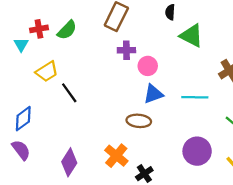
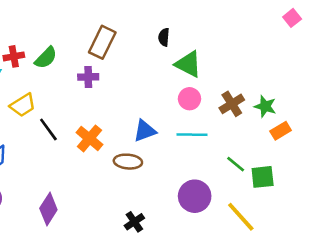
purple cross: (126, 50) -> (88, 77), moved
pink circle: (148, 66) -> (189, 99), moved
orange cross: (116, 156) -> (89, 138), moved

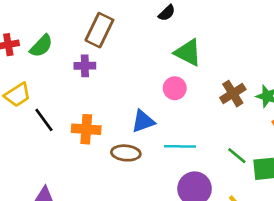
black semicircle: (164, 37) -> (167, 13), moved, turned -138
pink circle: (189, 99) -> (175, 88), moved
cyan line: (192, 135) -> (180, 146), moved
orange cross: (89, 138) -> (86, 129), turned -36

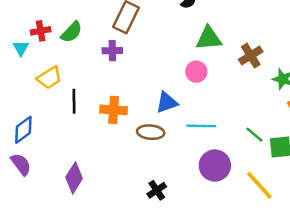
green triangle: (188, 53) -> (209, 38), turned -32
brown cross: (233, 94) -> (251, 56), moved
black line: (44, 120) -> (74, 101), turned 35

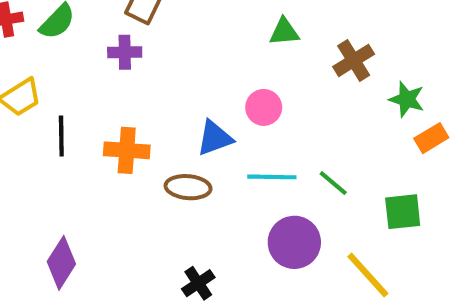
green triangle: (209, 38) -> (284, 32), size x0.7
pink circle: (196, 72) -> (264, 107), moved
green line: (254, 135) -> (333, 183), moved

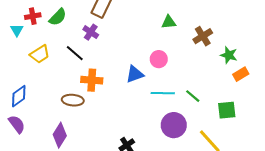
purple cross: (125, 52) -> (91, 32), turned 35
black line: (61, 136) -> (75, 53), moved, turned -48
brown ellipse: (188, 187) -> (73, 100), moved

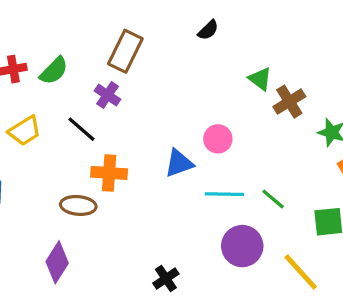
green triangle: (169, 22) -> (260, 79), moved, turned 42

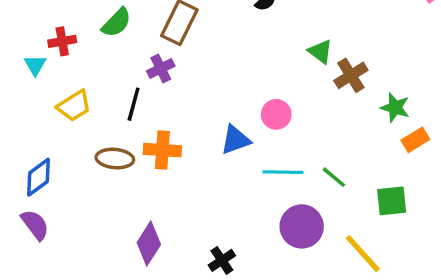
green semicircle: (54, 71) -> (117, 23), moved
purple cross: (107, 95) -> (161, 69), turned 30
black line: (82, 129) -> (134, 104), turned 64
brown ellipse: (78, 205) -> (115, 159), moved
purple diamond: (57, 262) -> (149, 243), moved

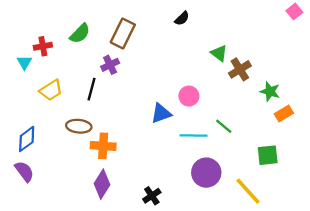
orange cross: (162, 150) -> (103, 146), moved
green line: (334, 177) -> (224, 126), moved

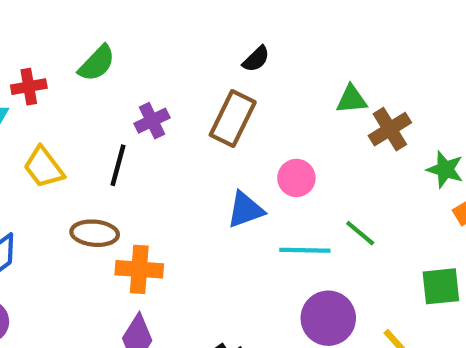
black semicircle: (182, 18) -> (256, 59), moved
brown rectangle: (123, 33) -> (233, 118), moved
green triangle: (219, 53) -> (352, 99), turned -42
yellow trapezoid: (51, 90) -> (44, 167), turned 85

